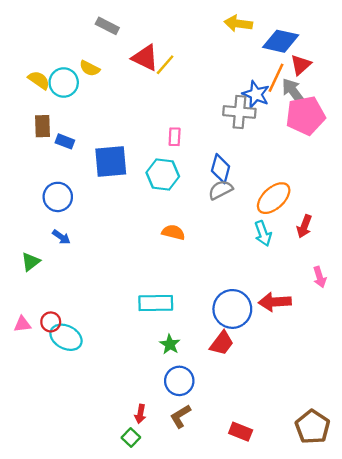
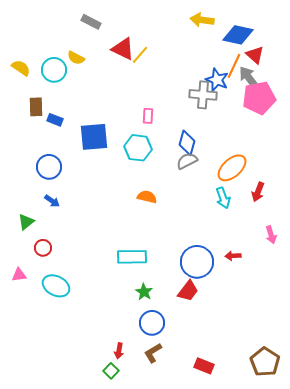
red triangle: (301, 65) -> (255, 55), turned -36
yellow semicircle: (39, 80) -> (21, 68), moved
red arrow: (275, 302) -> (233, 256), size x0.6
red circle: (51, 322) -> (43, 248), moved

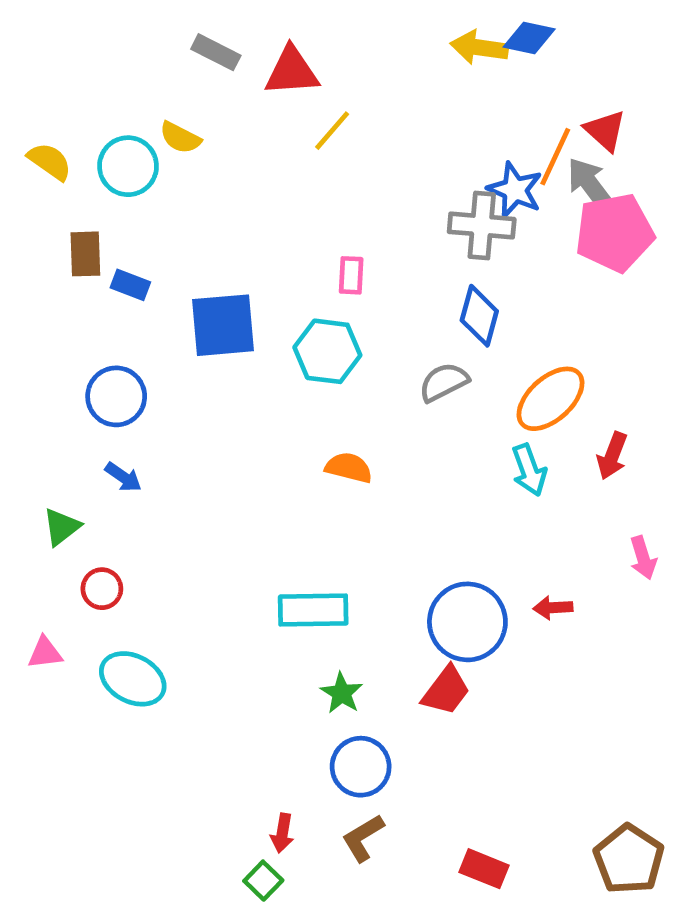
blue diamond: (238, 35) -> (529, 38), moved, size x0.7
red triangle: (123, 49) -> (292, 71), moved, turned -30
blue diamond: (187, 143) -> (479, 316), moved

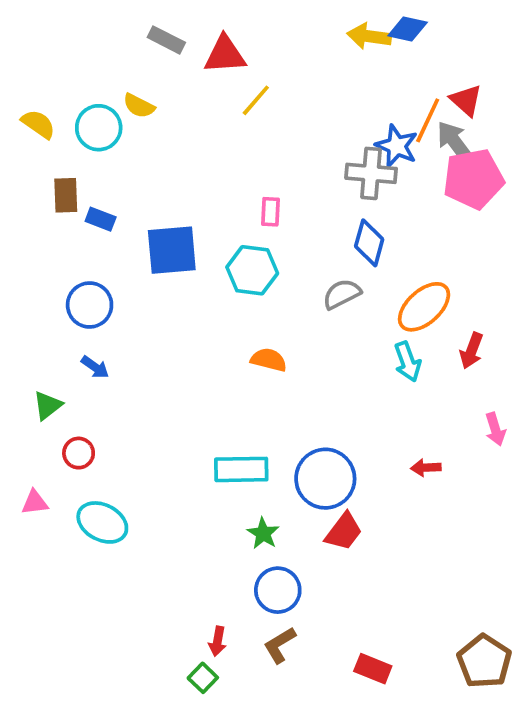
blue circle: (467, 622) -> (325, 479), moved

